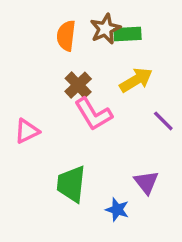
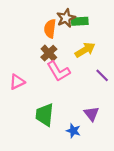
orange semicircle: (66, 36) -> (50, 29), moved

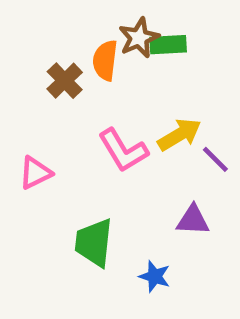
yellow arrow: (85, 50) -> (179, 135), moved
brown cross: (49, 53) -> (65, 81), moved
purple triangle: (91, 114) -> (193, 220), moved, turned -49

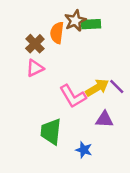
yellow arrow: (179, 135) -> (97, 88), moved
pink L-shape: (123, 150) -> (73, 96), moved
pink triangle: (35, 173) -> (35, 68), moved

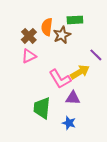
brown star: (75, 21) -> (62, 35), moved
purple line: (117, 86) -> (96, 55), moved
purple triangle: (105, 119) -> (73, 98), moved

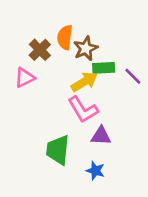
green rectangle: (75, 20) -> (104, 68), moved
pink triangle: (29, 56) -> (25, 78), moved
yellow arrow: (80, 72) -> (84, 82), moved

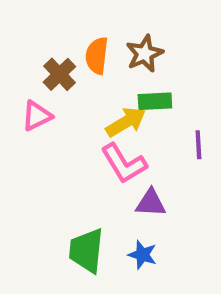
brown star: (86, 48) -> (145, 54), moved
purple line: (133, 76) -> (198, 145), moved, turned 42
green trapezoid: (58, 150) -> (86, 251), moved

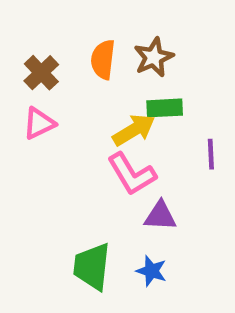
brown cross: (59, 74) -> (41, 73), moved

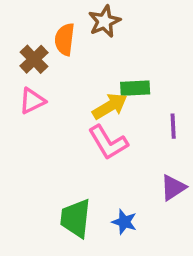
brown star: (154, 57) -> (104, 21), moved
orange semicircle: (103, 59) -> (65, 39), moved
purple triangle: (160, 216) -> (173, 188), moved, turned -36

